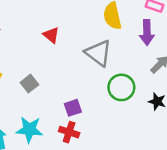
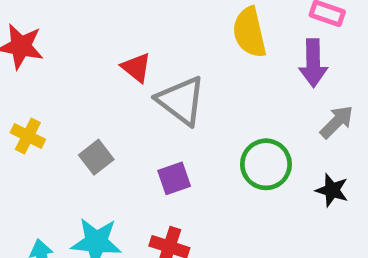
gray triangle: (98, 53) -> (181, 101), moved
purple square: (73, 108) -> (174, 178), moved

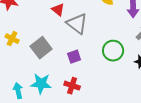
gray square: (96, 157) -> (41, 48), size x1.5

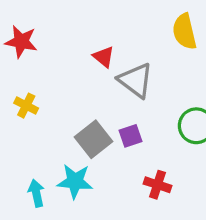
gray square: (41, 48) -> (94, 139), moved
red cross: (72, 86) -> (158, 185), moved

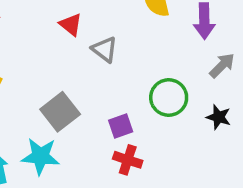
gray triangle: (136, 80) -> (105, 49), size x0.7
purple square: (131, 136) -> (121, 126), moved

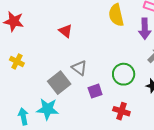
gray triangle: (105, 49) -> (79, 68), moved
red cross: (128, 160) -> (121, 111), moved

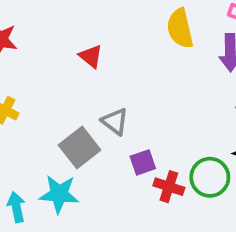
green circle: (124, 74) -> (210, 177), moved
red cross: (121, 111) -> (169, 187), moved

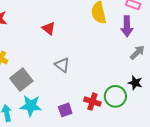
gray square: (80, 148) -> (21, 80), moved
purple square: (143, 162) -> (65, 110), moved

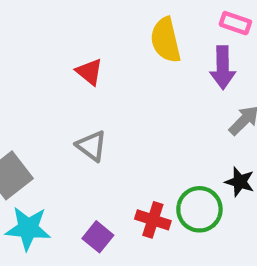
red triangle: (49, 28) -> (89, 72), moved
purple square: (65, 110) -> (98, 237), turned -32

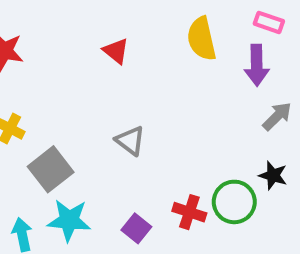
red triangle: (89, 72) -> (116, 51), moved

